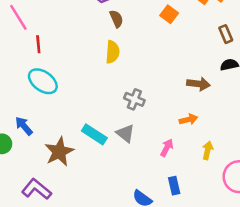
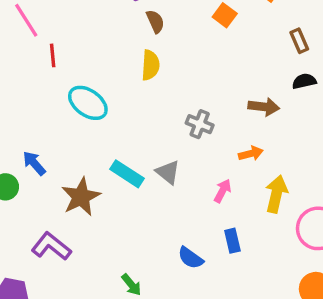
cyan ellipse: (43, 81) -> (88, 103), moved
gray cross: (134, 99) -> (200, 124), moved
yellow arrow: (208, 150) -> (276, 194), size x1.5

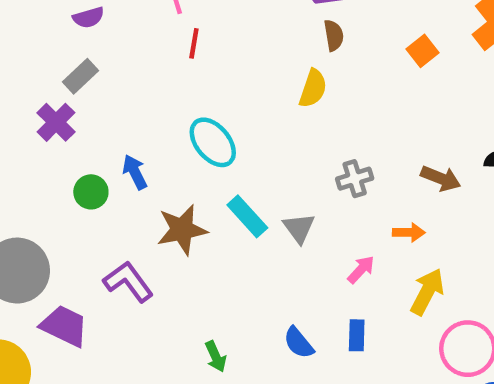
cyan ellipse: (88, 103) -> (213, 142), moved
gray cross: (200, 124) -> (355, 179), turned 36

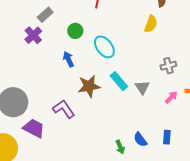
green circle: (91, 192) -> (75, 31), moved
pink arrow: (361, 270) -> (171, 97), moved
green arrow: (216, 357) -> (120, 147), moved

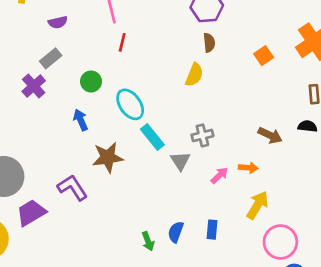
gray cross: (168, 66) -> (202, 135), moved
cyan rectangle: (119, 81) -> (152, 137), moved
purple trapezoid: (34, 128) -> (31, 213), turned -60
blue semicircle: (140, 140) -> (176, 232), turned 56

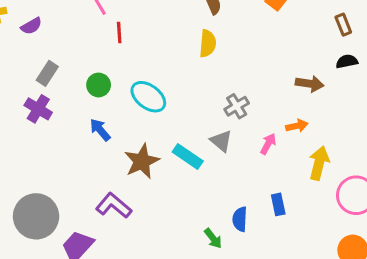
purple semicircle: (58, 22) -> (31, 26), moved
cyan rectangle: (152, 137) -> (188, 156), moved

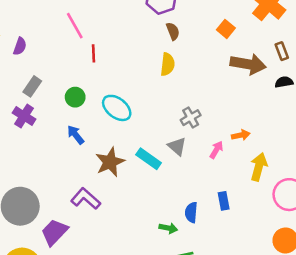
purple semicircle: (31, 26) -> (20, 46), turned -42
brown arrow: (310, 84) -> (248, 64), moved, size x1.5
green arrow: (213, 238) -> (168, 228), turned -42

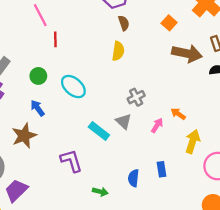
orange arrow: (241, 135) -> (178, 114), turned -136
brown star: (110, 162) -> (24, 136), moved
purple L-shape: (86, 199) -> (71, 161), moved, turned 30
green arrow: (168, 228) -> (100, 192), moved

